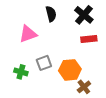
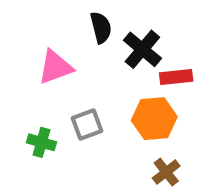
black cross: (84, 15) -> (142, 49), moved
orange hexagon: (70, 70) -> (154, 119), moved

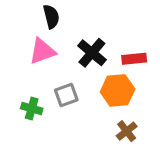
black semicircle: (101, 28) -> (51, 17), moved
black cross: (142, 49) -> (92, 53), moved

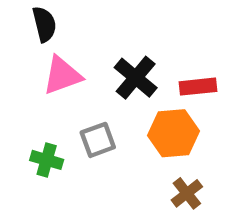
black semicircle: (51, 17) -> (44, 24), moved

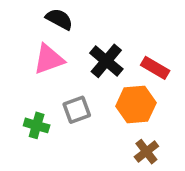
black semicircle: (44, 24) -> (59, 19), moved, turned -48
red rectangle: (198, 87) -> (155, 68), turned 36

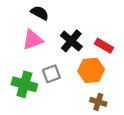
green cross: (37, 125) -> (24, 84), size x1.5
brown cross: (146, 152) -> (98, 102), turned -35

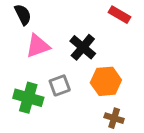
black semicircle: (40, 13) -> (23, 15), moved, turned 36
red rectangle: (104, 46) -> (120, 15), moved

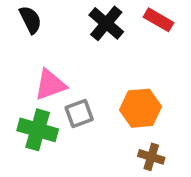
pink triangle: (38, 46) -> (50, 85), moved
black cross: (83, 47) -> (106, 23), moved

